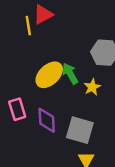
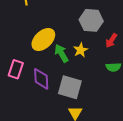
green arrow: (70, 74) -> (61, 53), moved
pink rectangle: (17, 109) -> (16, 69), turned 36

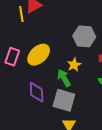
green arrow: (61, 53) -> (64, 78), moved
pink rectangle: (16, 69) -> (12, 57), moved

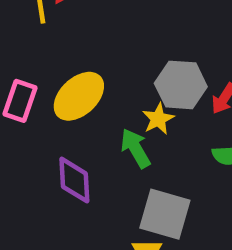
gray hexagon: (84, 36) -> (181, 85), moved
gray square: (64, 100) -> (165, 214), moved

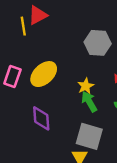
gray hexagon: (181, 85) -> (98, 43), moved
green arrow: (136, 148) -> (89, 102), moved

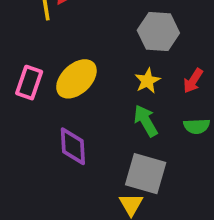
yellow star: (86, 86) -> (147, 81), moved

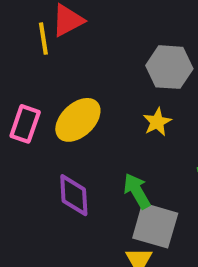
green arrow: (146, 121) -> (137, 191), moved

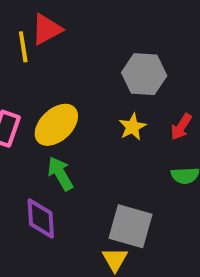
green arrow: (137, 191) -> (60, 174), moved
purple diamond: (74, 195) -> (41, 218), moved

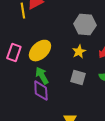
purple diamond: (41, 218) -> (41, 91), moved
gray square: (130, 226) -> (78, 78), moved, size x0.7

